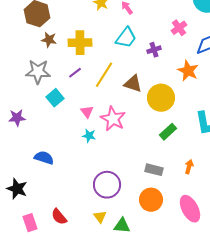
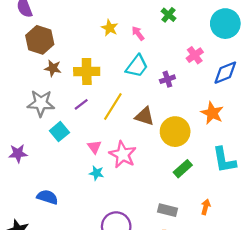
orange star: (188, 71) -> (212, 113), moved

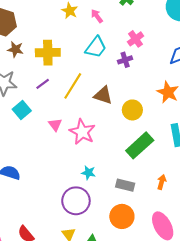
pink cross: (195, 55) -> (136, 39), moved
yellow circle: (175, 132) -> (132, 110), size x0.7
green rectangle: (183, 169) -> (140, 145), size x1.5
cyan star: (97, 173) -> (89, 173), moved

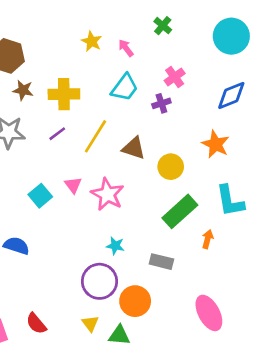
cyan square: (22, 110) -> (40, 196), moved
orange arrow: (162, 182) -> (208, 239), moved
orange circle: (122, 216) -> (135, 301), moved

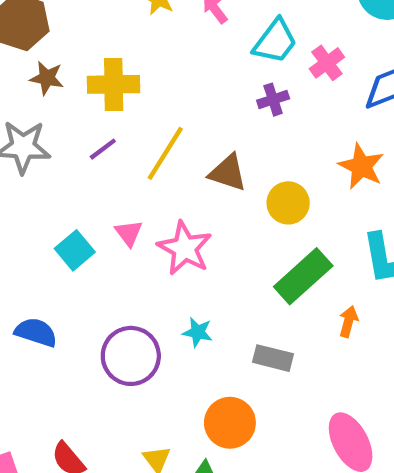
pink cross: (175, 77) -> (327, 63), moved
cyan trapezoid: (125, 88) -> (275, 41), moved
purple circle: (99, 281) -> (131, 356), moved

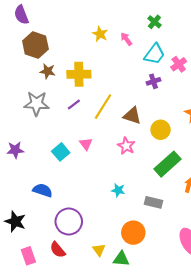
pink star: (185, 248) -> (126, 146), moved, size x0.7
purple circle: (131, 356) -> (69, 222), moved

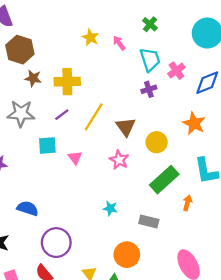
cyan trapezoid: (154, 54) -> (150, 60), turned -55
brown triangle: (132, 116) -> (126, 127), turned 36
cyan square: (61, 152) -> (47, 146), moved, turned 36

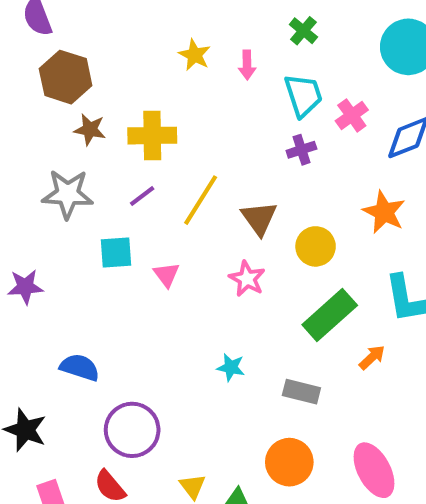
pink arrow: (119, 43) -> (247, 65), turned -144
orange arrow: (187, 203) -> (372, 357), turned 32
orange circle: (127, 255) -> (289, 462), moved

